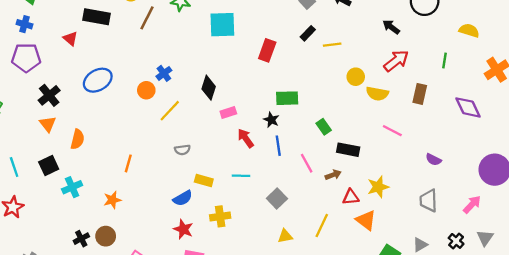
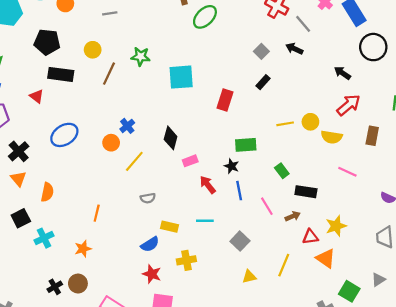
yellow line: (332, 45) -> (285, 124), moved

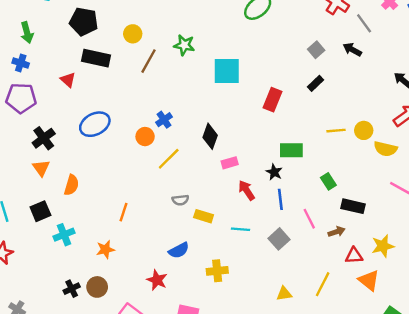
yellow rectangle: (169, 227) -> (204, 216), moved
gray square: (240, 241) -> (279, 239), moved
red star: (152, 274) -> (157, 280), moved

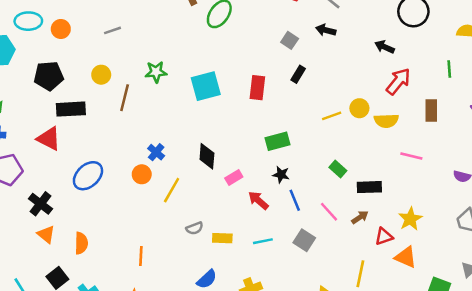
red triangle: (68, 80) -> (49, 139), size x1.5
red rectangle: (272, 100) -> (257, 88), moved
green rectangle: (291, 150) -> (278, 141), moved

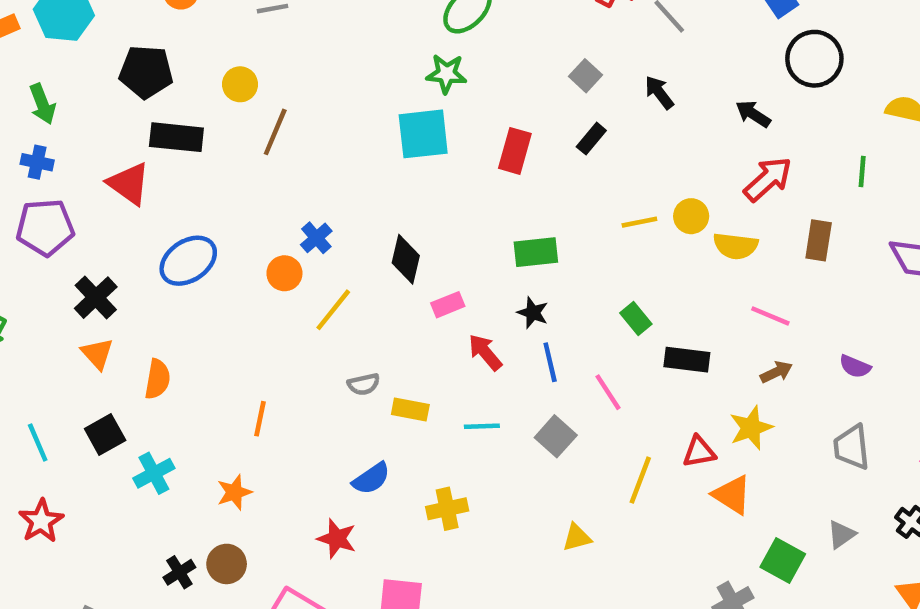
black arrow: (326, 30) -> (659, 92), moved, turned 30
green star: (156, 72) -> (446, 74), moved
brown arrow: (360, 217) -> (776, 372), moved
yellow line: (360, 274) -> (640, 480), moved

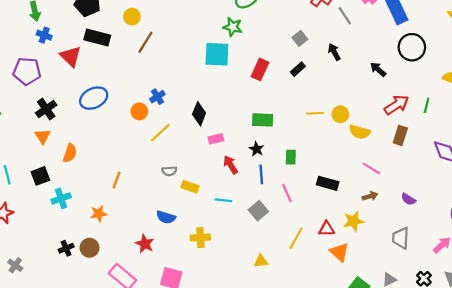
blue cross: (37, 162) -> (44, 35), moved
red arrow: (768, 179) -> (397, 105), moved
green rectangle: (636, 319) -> (291, 157), moved, turned 32
blue semicircle: (371, 479) -> (166, 217), turned 42

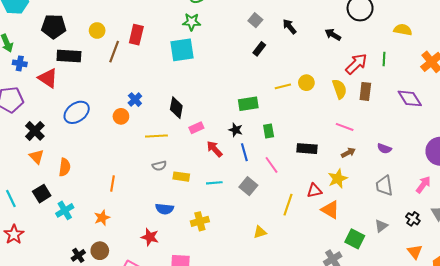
red rectangle: (260, 69) -> (136, 35), moved
green rectangle: (263, 120) -> (248, 104), moved
yellow semicircle: (360, 132) -> (339, 89), moved, turned -114
yellow line: (160, 133) -> (156, 136), moved, turned 50

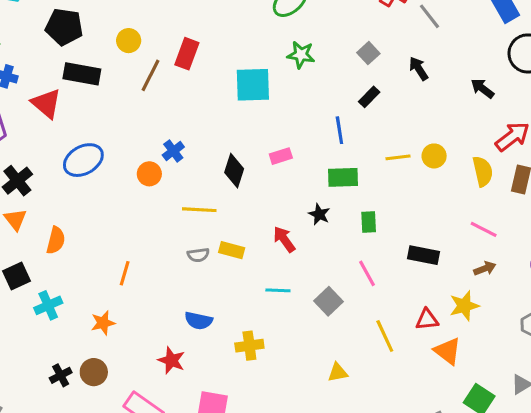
green star: (192, 22) -> (301, 55), moved
pink rectangle: (196, 128) -> (281, 156), moved
blue line: (244, 152) -> (339, 130), moved
yellow rectangle: (181, 177) -> (232, 250), moved
yellow line: (288, 205) -> (385, 336), turned -50

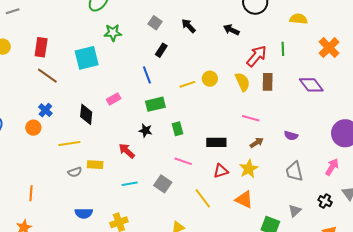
brown line: (150, 75) -> (47, 76), moved, turned -70
pink line: (367, 273) -> (183, 161), turned -30
red triangle: (427, 320) -> (221, 171), moved

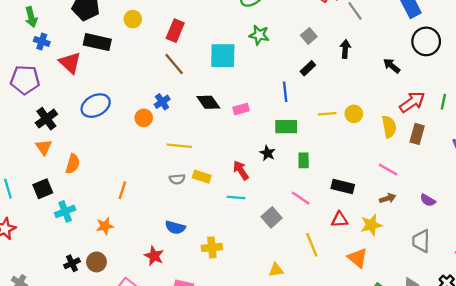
black arrow: (189, 26) -> (345, 49), turned 35
black diamond: (86, 114) -> (208, 102), moved, turned -55
cyan line: (130, 184) -> (236, 197), moved

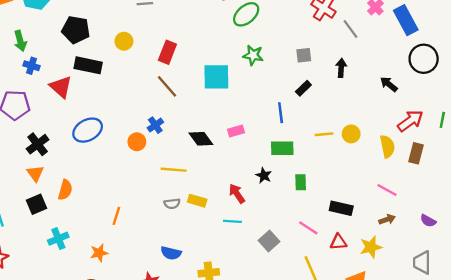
gray square: (309, 36) -> (304, 55), turned 35
black diamond: (208, 102) -> (201, 139), moved
black square: (43, 189) -> (36, 204), moved
pink line: (301, 198) -> (308, 228), moved

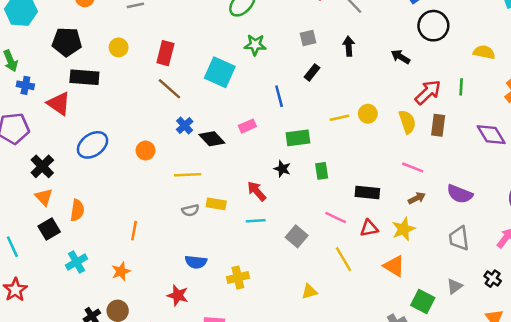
cyan square: (216, 77) -> (220, 72), turned 32
blue line: (281, 113) -> (279, 96), moved
blue cross: (155, 125) -> (185, 126), moved
purple semicircle: (428, 221) -> (460, 194), size x1.5

